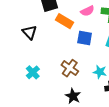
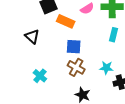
blue square: (85, 38) -> (74, 47), moved

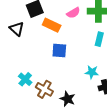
black triangle: (32, 36) -> (17, 29), moved
brown cross: (76, 67) -> (44, 89), moved

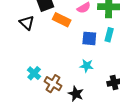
blue square: (59, 50) -> (89, 38), moved
cyan star: (92, 72) -> (87, 66), moved

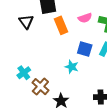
orange rectangle: (62, 20) -> (61, 25), turned 30
cyan star: (87, 66) -> (72, 67), moved

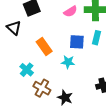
orange rectangle: (61, 25) -> (44, 47), moved
cyan cross: (24, 73) -> (27, 70), moved

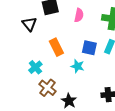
pink semicircle: (70, 11) -> (79, 15), moved, turned -56

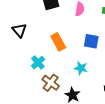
black triangle: (29, 24) -> (19, 30), moved
cyan star: (77, 66) -> (81, 68), moved

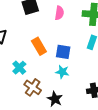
blue square: (91, 41) -> (63, 52), moved

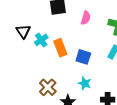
cyan cross: (19, 68) -> (41, 40), moved
cyan star: (62, 72) -> (85, 83), moved

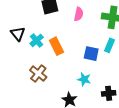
blue square: (83, 57) -> (91, 54), moved
brown cross: (48, 87) -> (38, 74), moved

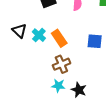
brown cross: (38, 74) -> (61, 64), moved, turned 36
cyan star: (84, 79) -> (58, 86), moved

